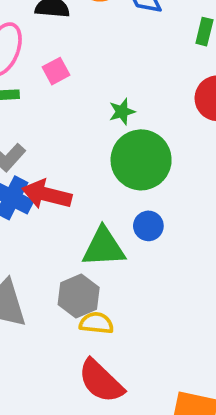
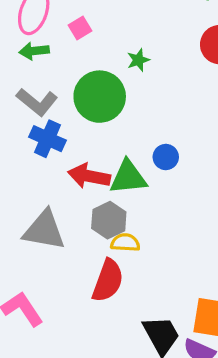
green circle: (141, 160) -> (100, 97), moved
red arrow: (47, 194) -> (89, 176), moved
red semicircle: (101, 381) -> (108, 281), moved, turned -111

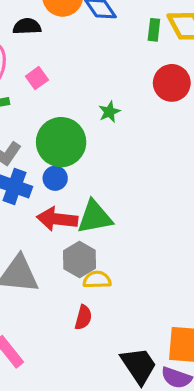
green star: (138, 60) -> (109, 112), moved
blue circle: (166, 157) -> (55, 178), moved
red semicircle: (108, 281) -> (83, 317), size x0.6

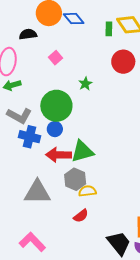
pink square: (37, 78) -> (55, 58), moved
red semicircle: (83, 317) -> (81, 216), turned 42

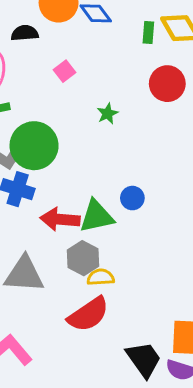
green circle: (56, 106) -> (34, 146), moved
blue circle: (55, 129) -> (132, 198), moved
red semicircle: (81, 216) -> (88, 314), size x1.8

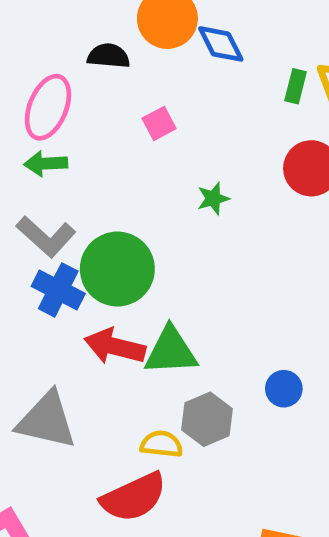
green circle: (34, 146) -> (117, 269), moved
blue circle: (132, 198) -> (284, 389), moved
gray hexagon: (83, 258) -> (207, 419), moved

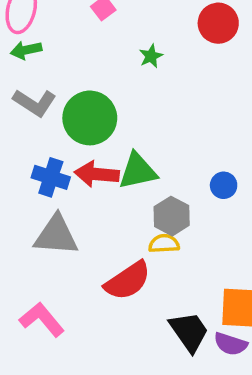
blue cross: (58, 290) -> (51, 177), moved
yellow semicircle: (161, 444) -> (164, 244), moved

